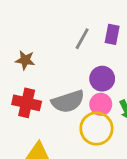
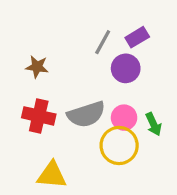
purple rectangle: (112, 34) -> (137, 37), turned 48
purple circle: (102, 79) -> (126, 68), moved

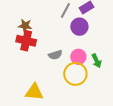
gray semicircle: (86, 114) -> (55, 55), size x0.6
red cross: (39, 116) -> (26, 41), moved

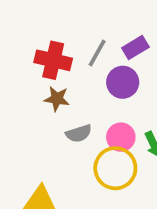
brown star: (25, 26) -> (57, 99), moved
red cross: (26, 41) -> (53, 60), moved

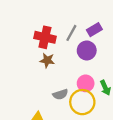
gray semicircle: (79, 133) -> (60, 94), moved

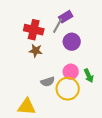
purple rectangle: (94, 30) -> (66, 17), moved

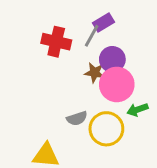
brown star: (36, 51) -> (95, 73), moved
pink circle: (71, 72) -> (117, 84), moved, size x1.5
green arrow: (89, 76) -> (137, 110), turned 96

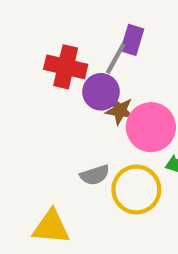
purple rectangle: (103, 22) -> (132, 40), turned -42
purple circle: (112, 59) -> (101, 92), moved

